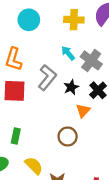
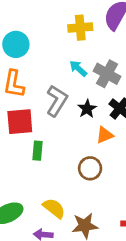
cyan circle: (29, 20) -> (16, 44), moved
orange triangle: (83, 111) -> (105, 135), turned 32
green rectangle: (16, 136) -> (38, 151), moved

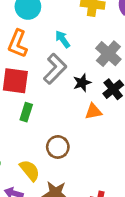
cyan arrow: (78, 68) -> (63, 39), moved
brown circle: (90, 168) -> (58, 147), moved

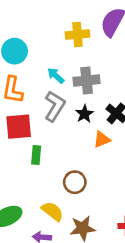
gray cross: (108, 54) -> (87, 80), moved, turned -35

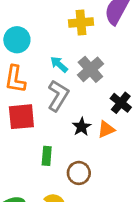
gray cross: (87, 80) -> (90, 69), turned -35
black star: (84, 114) -> (82, 127), moved
green rectangle: (36, 155) -> (47, 156), moved

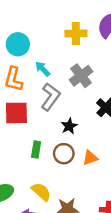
cyan arrow: (59, 64) -> (43, 69), moved
orange triangle: (106, 129) -> (90, 158), moved
brown circle: (79, 173) -> (64, 154), moved

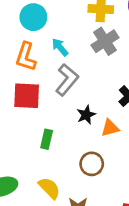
gray cross: (81, 76) -> (105, 41), moved
brown circle: (64, 154) -> (92, 164), moved
orange triangle: (90, 158) -> (110, 128), moved

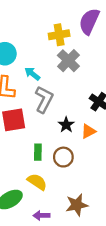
brown circle: (92, 164) -> (63, 157), moved
yellow semicircle: (49, 188) -> (37, 182), moved

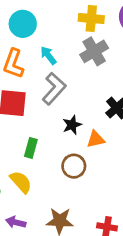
brown circle: (63, 157) -> (74, 166), moved

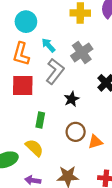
gray cross: (94, 51) -> (82, 52), moved
orange triangle: (96, 139) -> (95, 142), moved

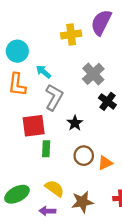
gray cross: (82, 52) -> (93, 74), moved
red square: (23, 85) -> (34, 126), moved
yellow semicircle: (34, 148) -> (55, 188), moved

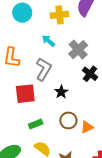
cyan circle: (17, 51) -> (22, 13), moved
cyan arrow: (43, 72) -> (48, 41), moved
green rectangle: (46, 149) -> (36, 124), moved, turned 64

